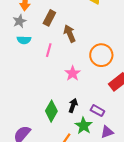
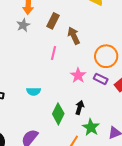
cyan semicircle: (24, 40) -> (34, 91), moved
purple rectangle: (97, 111) -> (101, 79), moved

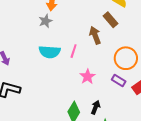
brown rectangle: (53, 21) -> (111, 20), moved, turned -70
pink star: (78, 75) -> (87, 77), moved
cyan semicircle: (34, 91) -> (50, 52), moved, size x1.5

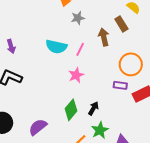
gray star: (46, 21) -> (78, 18), moved
pink star: (87, 77) -> (76, 75), moved
purple rectangle: (119, 80) -> (120, 85), turned -32

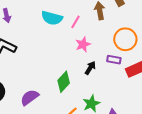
pink star: (76, 75) -> (83, 44), moved
black arrow: (93, 108) -> (90, 68), moved

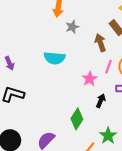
pink line: (76, 22) -> (109, 67), moved

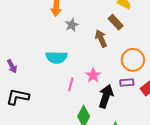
pink line: (109, 67) -> (71, 84), moved
black arrow: (101, 101) -> (106, 96), size x1.6

